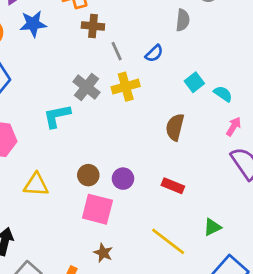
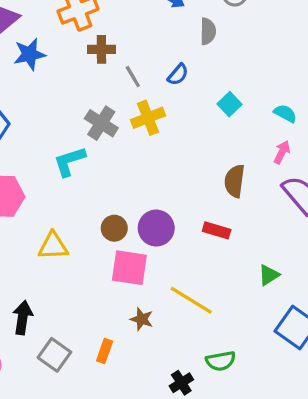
cyan semicircle: (223, 94) -> (285, 113), moved
brown semicircle: (175, 127) -> (235, 181), moved
purple circle: (123, 179) -> (156, 228), size x1.4
yellow line: (168, 241) -> (191, 300), moved

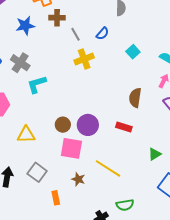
blue star: (30, 54) -> (25, 26), moved
gray cross: (101, 123) -> (20, 63), moved
orange rectangle: (105, 351) -> (56, 198), turned -32
gray square: (54, 355) -> (37, 172), moved

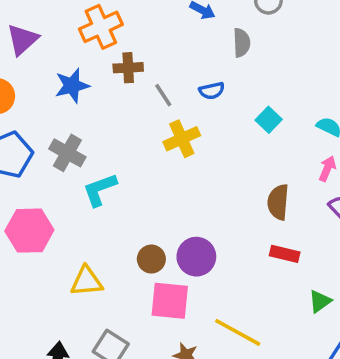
blue semicircle: (102, 34) -> (212, 91), turned 40
red rectangle: (124, 127) -> (285, 254), moved

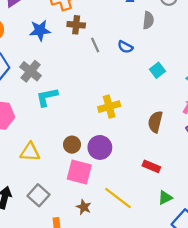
blue semicircle: (212, 91) -> (125, 47), turned 32
yellow cross: (182, 139) -> (109, 107), moved
red rectangle: (285, 254) -> (151, 166), moved
green triangle: (320, 301) -> (165, 198), moved

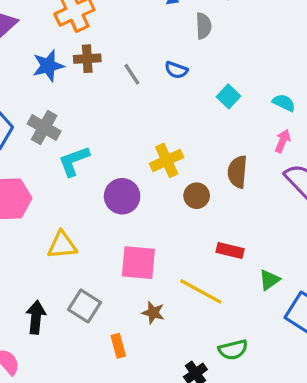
brown cross: (76, 25) -> (87, 59), moved
brown circle: (72, 145) -> (197, 196), moved
purple circle: (100, 147) -> (122, 196), moved
red rectangle: (151, 166) -> (230, 251), moved

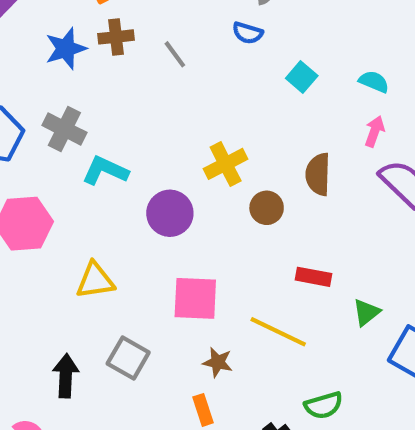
blue semicircle: (176, 70) -> (248, 33), moved
cyan L-shape: (74, 161) -> (105, 171), turned 48
orange rectangle: (118, 346) -> (203, 410), moved

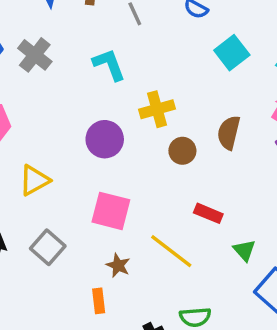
cyan square: (302, 77) -> (232, 53), size x1.4
cyan L-shape: (105, 171) -> (109, 65), moved, turned 33
yellow triangle: (95, 280) -> (34, 180), turned -32
green triangle: (366, 312) -> (244, 250), turned -45

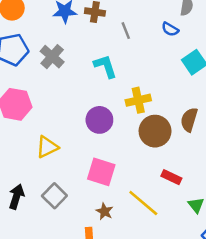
brown circle: (182, 151) -> (155, 131), size x1.6

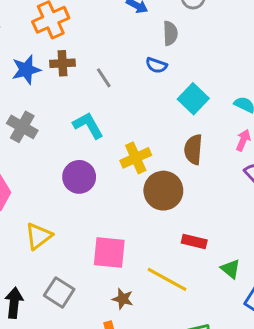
purple circle: (99, 120) -> (79, 177), moved
brown semicircle: (189, 120) -> (193, 149), moved

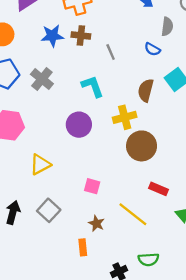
brown semicircle: (193, 149) -> (146, 90), moved
pink square: (109, 252) -> (92, 186), size x0.6

